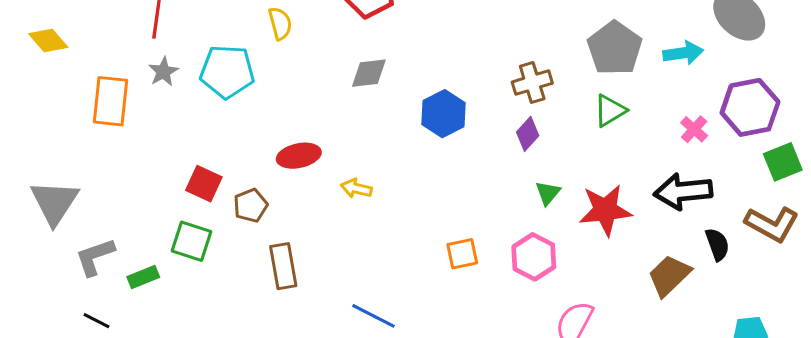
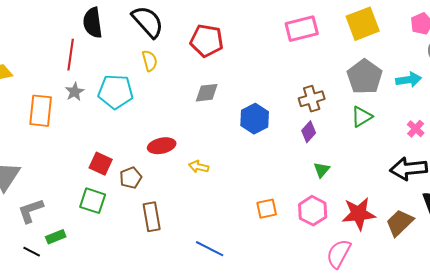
red star: (605, 210) -> (359, 214), moved
green rectangle: (143, 277) -> (56, 237), moved

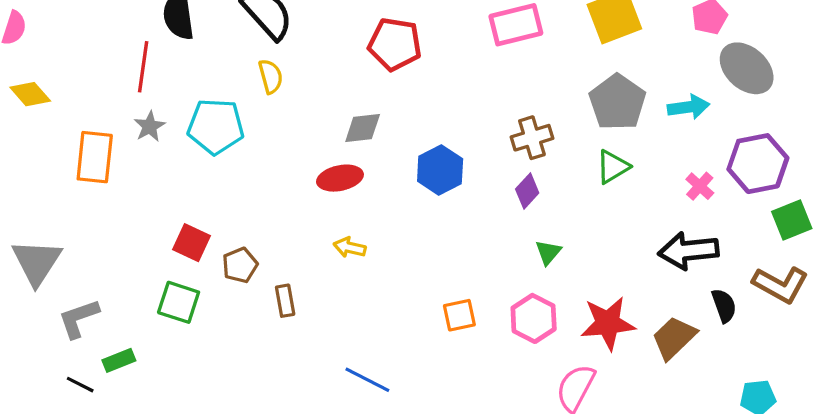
red pentagon: (207, 41) -> (395, 44), moved
red ellipse: (162, 146) -> (340, 178), moved
brown rectangle: (152, 217) -> (285, 301), moved, size x0.7

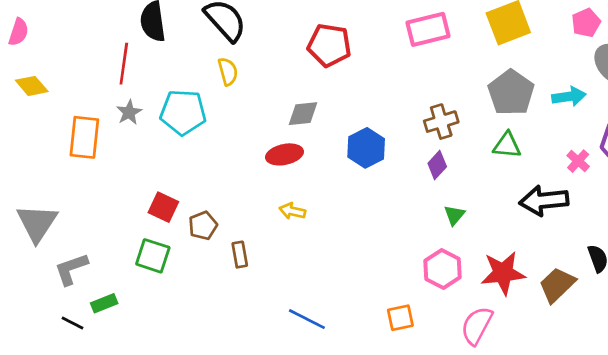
green triangle: (613, 167) -> (507, 145), turned 36
black arrow: (689, 251) -> (544, 201), moved
orange square: (459, 315) -> (400, 318), moved

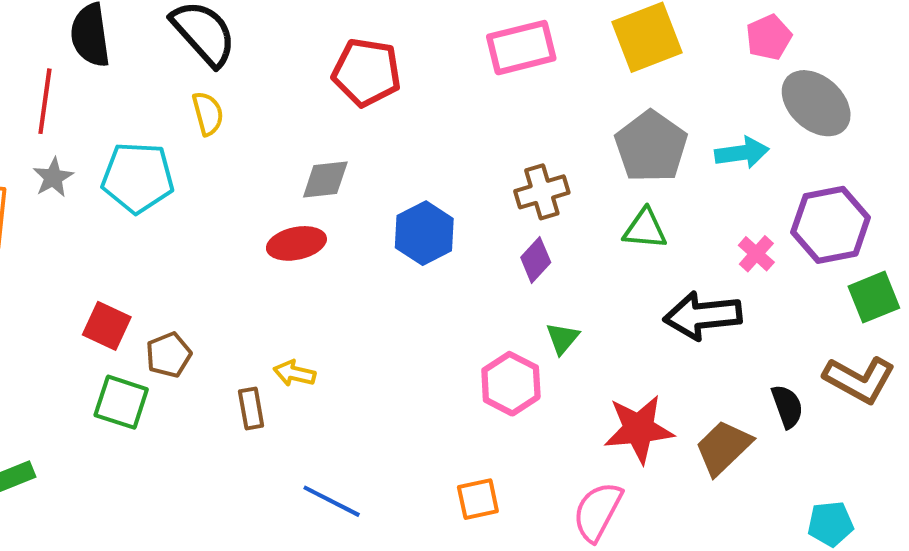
yellow arrow: (292, 211) -> (294, 373), moved
brown rectangle: (240, 255) -> (251, 408), moved
green square: (153, 256) -> (121, 402), moved
pink hexagon: (443, 269) -> (511, 384), moved

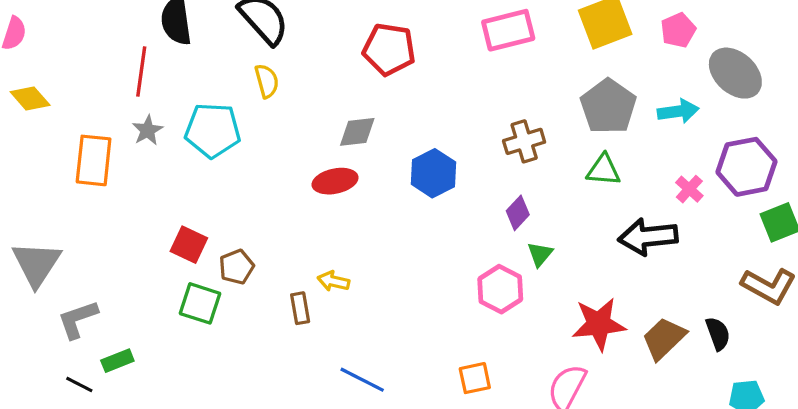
pink pentagon: (769, 37) -> (678, 30), moved
purple diamond: (536, 260) -> (518, 213), moved
black semicircle: (787, 406) -> (718, 334), moved

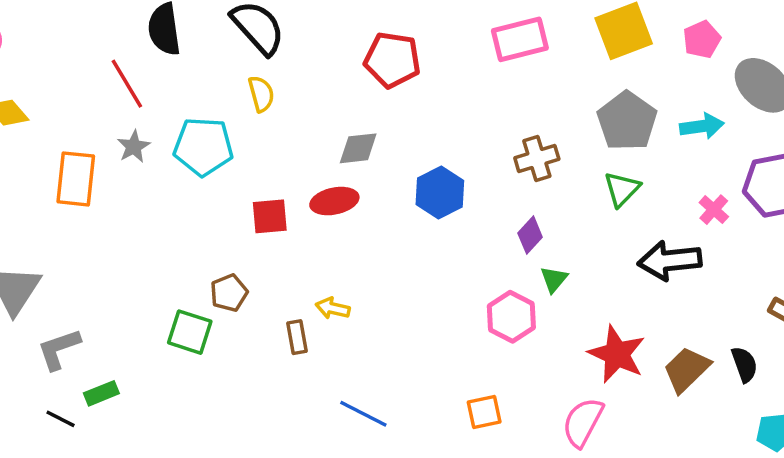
red line: (141, 71) -> (127, 84), turned -39
green triangle: (604, 170) -> (622, 189), turned -51
red square: (189, 245) -> (270, 216), moved, turned -30
red star: (599, 324) -> (617, 354), turned 30

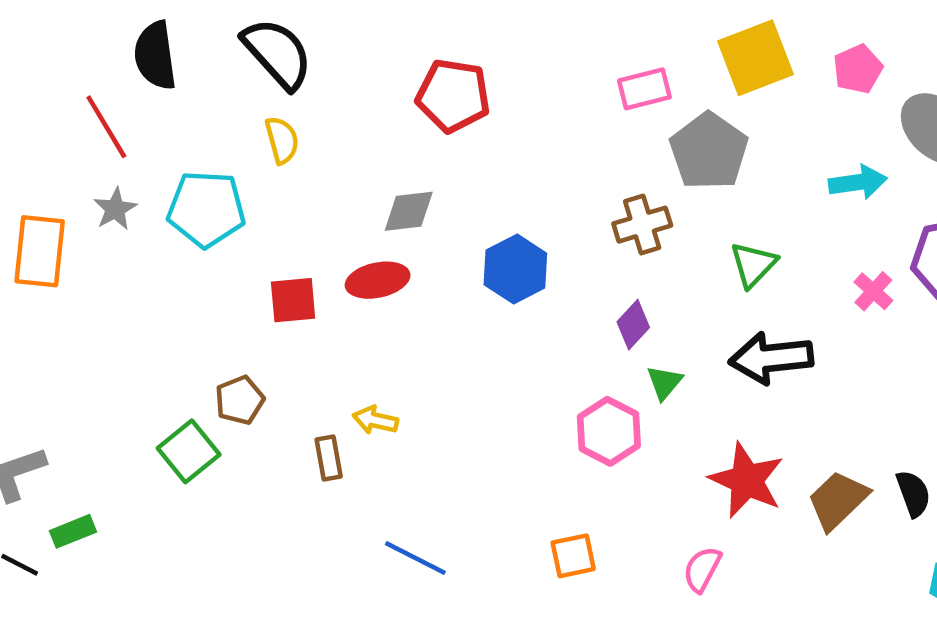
pink rectangle: (520, 39) -> (644, 89), moved, size x0.7
gray pentagon: (627, 121) -> (709, 151), moved
black arrow: (670, 261) -> (771, 358), moved
green square: (190, 332) -> (189, 451), turned 33
pink semicircle: (583, 422) -> (702, 569), size x0.7

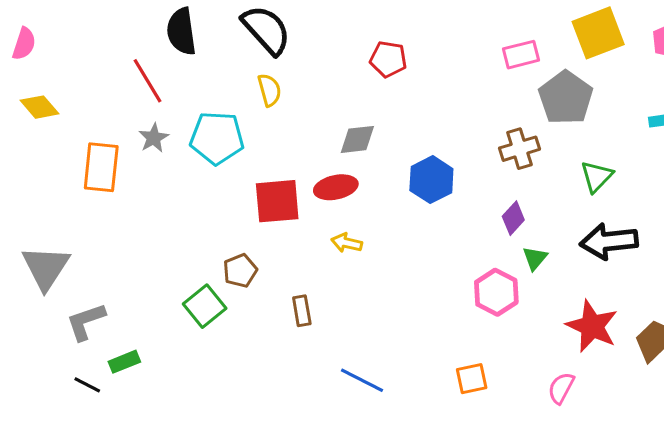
red pentagon: (453, 96) -> (388, 59), size x0.7
red square: (293, 300) -> (277, 201), size x1.4
yellow arrow: (375, 420) -> (347, 243), moved

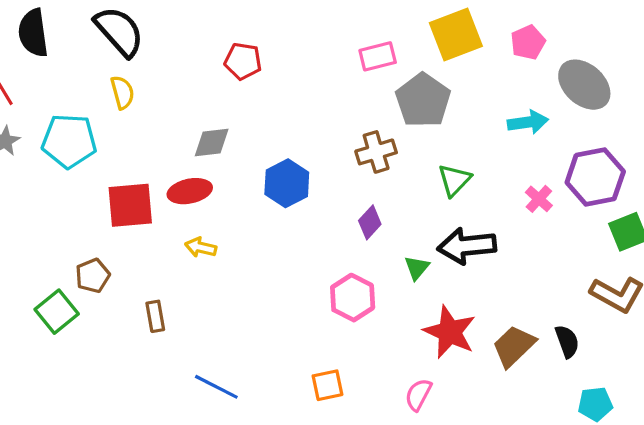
green triangle: (535, 258) -> (417, 268), moved

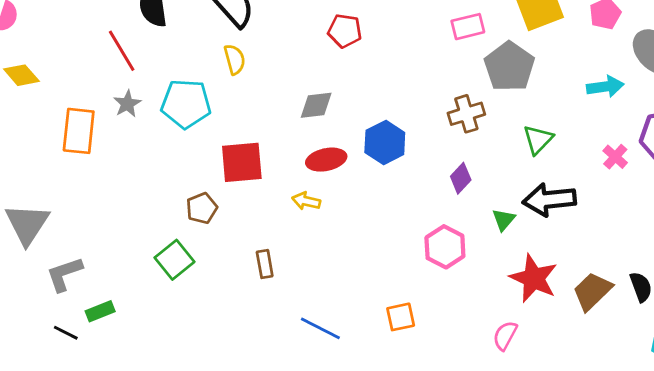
red ellipse: (190, 191) -> (326, 160), moved
brown pentagon: (93, 276) -> (202, 208), moved
orange square: (328, 385) -> (401, 317), moved

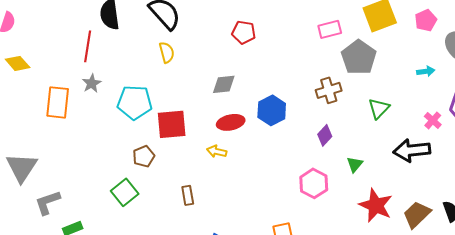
red line: (122, 51) -> (88, 46), turned 40
cyan arrow: (605, 87) -> (426, 71), size x0.7
cyan pentagon: (186, 104) -> (135, 102), moved
black arrow: (549, 200) -> (412, 150), moved

